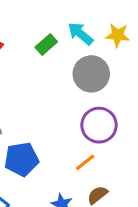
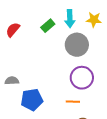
cyan arrow: (80, 34) -> (70, 19), turned -132
orange line: (85, 162) -> (73, 102), turned 40

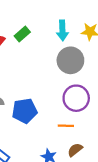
green rectangle: (48, 26) -> (22, 34), moved
blue pentagon: (32, 100) -> (25, 111), moved

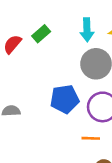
blue pentagon: (25, 111) -> (65, 99), moved

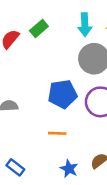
orange line: (91, 138) -> (57, 133), moved

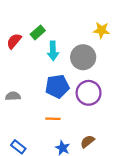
cyan arrow: (85, 25) -> (53, 51), moved

